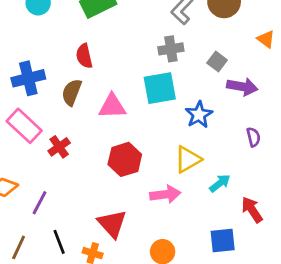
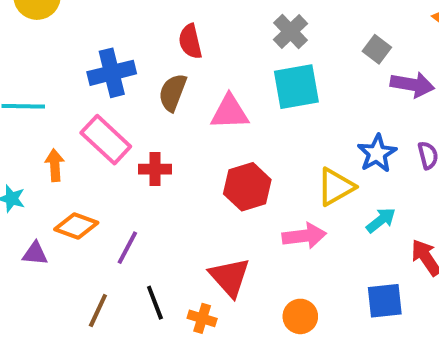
gray cross: (171, 49) -> (290, 32), moved, turned -35
blue star: (199, 115) -> (377, 153), moved
red cross: (59, 147) -> (155, 169), turned 35

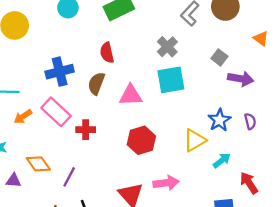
orange arrow: (55, 165) -> (23, 117), moved, turned -120
orange diamond: (76, 226) -> (38, 164), turned 35
pink arrow: (304, 236) -> (166, 183), moved

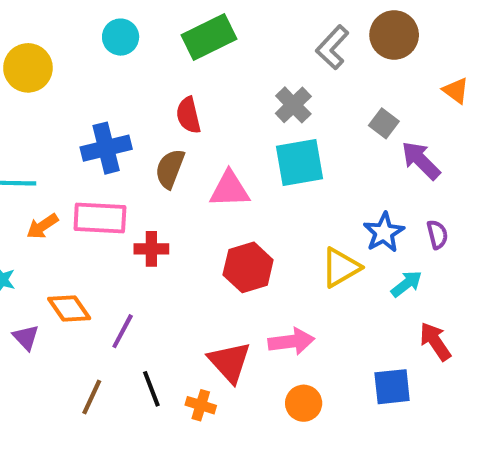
purple arrow: (241, 79) -> (421, 160), turned -145
pink rectangle: (56, 112) -> (100, 218), turned -40
cyan arrow: (222, 160) -> (406, 284), moved
purple triangle: (13, 180) -> (26, 337), turned 42

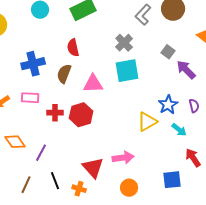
pink rectangle: (100, 218) -> (30, 98), size x0.7
red hexagon: (248, 267) -> (81, 115), moved
cyan arrow: (406, 284) -> (179, 130), turned 77

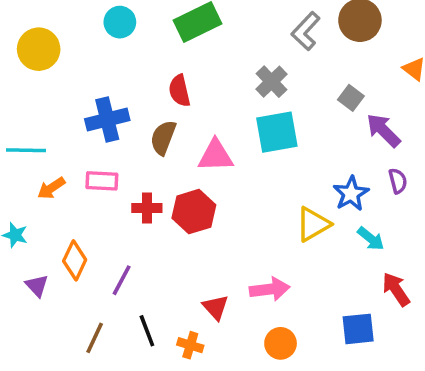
purple semicircle: (194, 106) -> (398, 181), moved
orange diamond: (15, 142) -> (75, 260), turned 60
red triangle: (93, 168) -> (216, 307), size x0.7

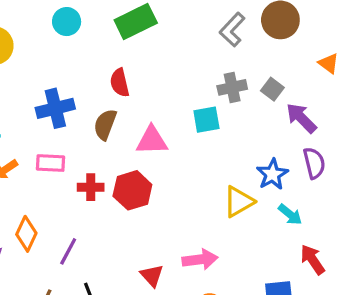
gray cross: (271, 82) -> (232, 87), moved, turned 32
cyan square: (277, 132) -> (206, 120), size x0.7
purple semicircle: (398, 181) -> (314, 163), size x1.4

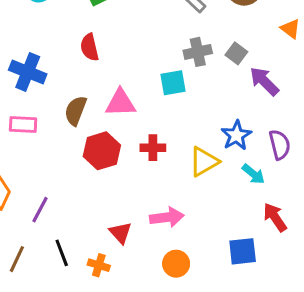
blue cross: (55, 108) -> (28, 72), turned 36
brown semicircle: (105, 124) -> (76, 111), moved
purple semicircle: (314, 163) -> (280, 145), moved
red cross: (91, 187) -> (153, 148), moved

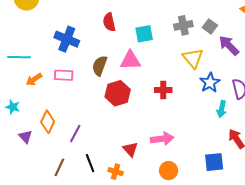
cyan square: (173, 83) -> (144, 34), moved
red cross: (153, 148) -> (163, 90), moved
yellow triangle: (204, 162) -> (193, 58), moved, turned -40
cyan arrow: (253, 174) -> (222, 109), turned 63

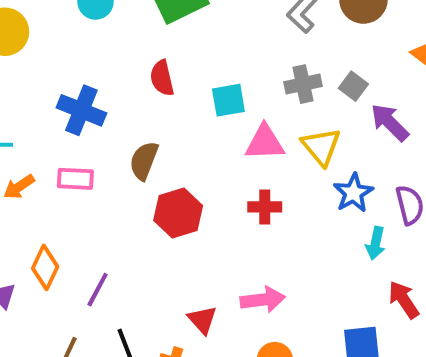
pink triangle: (130, 60) -> (265, 143), moved

